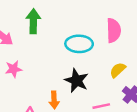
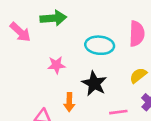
green arrow: (33, 21) -> (53, 18), turned 80
pink star: (14, 69) -> (56, 65), moved

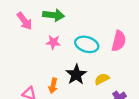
pink star: (56, 65) -> (53, 42), moved
yellow semicircle: (138, 75) -> (102, 79), moved

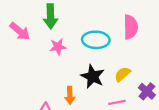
green arrow: (54, 15) -> (51, 16), turned 96

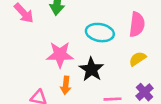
pink star: (58, 47) -> (60, 55), moved, size x1.5
yellow semicircle: (122, 74) -> (138, 59), moved

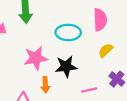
black star: (91, 69) -> (66, 67), turned -30

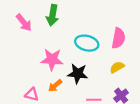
orange arrow: (45, 85) -> (55, 86), turned 40

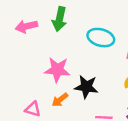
pink arrow: (24, 23) -> (26, 26), turned 114
cyan ellipse: (87, 43) -> (101, 38), moved

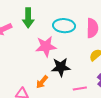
pink star: (57, 70) -> (46, 46), moved

